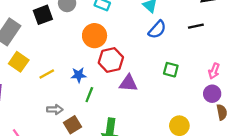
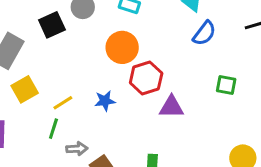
yellow square: (19, 62) -> (25, 89), turned 30
green line: (89, 95) -> (53, 129), moved

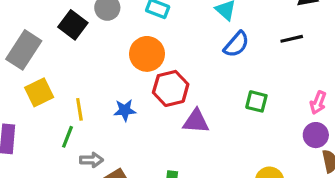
black square: (52, 25) -> (73, 25), turned -32
yellow line: (63, 103) -> (79, 109), turned -70

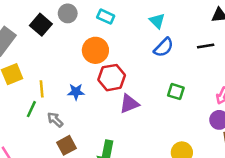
purple triangle: (196, 121) -> (129, 104), turned -30
gray arrow: (91, 160) -> (55, 120), moved, turned -140

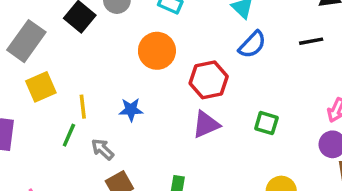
red hexagon: (112, 78) -> (209, 80), moved
green square: (176, 92) -> (266, 123), moved

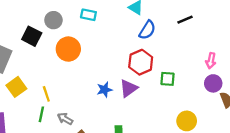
orange circle: (157, 51) -> (68, 49), moved
red hexagon: (209, 80) -> (141, 62), moved
blue star: (131, 110) -> (105, 90), moved

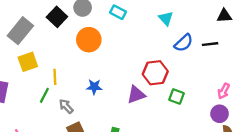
blue semicircle: (147, 30) -> (184, 43), moved
blue star: (105, 90) -> (94, 87), moved

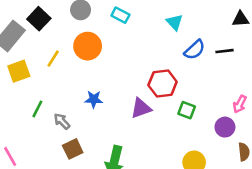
black square: (57, 17) -> (39, 19), moved
yellow line: (55, 77) -> (53, 59), moved, turned 35
purple circle: (220, 114) -> (225, 127), moved

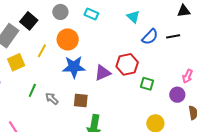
blue star: (94, 99) -> (74, 67), moved, size x1.6
purple triangle: (141, 108) -> (103, 73), moved
brown square: (73, 149) -> (81, 100), moved, turned 35

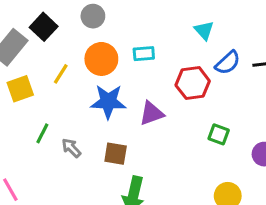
cyan rectangle: (91, 14) -> (144, 54), moved, turned -32
red hexagon: (127, 64) -> (193, 83), moved

